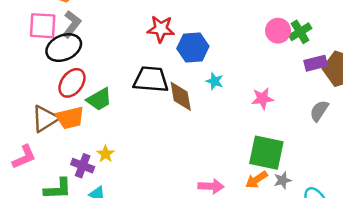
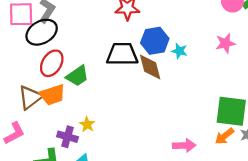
blue hexagon: (193, 47) -> (155, 41), moved
pink star: (263, 99) -> (225, 43), moved

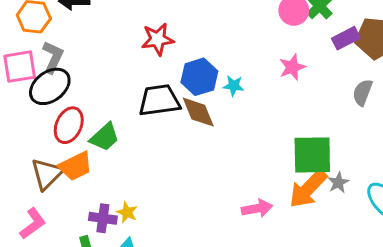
yellow star: (87, 124) -> (127, 212), moved
orange arrow: (224, 136) -> (308, 189), size x1.6

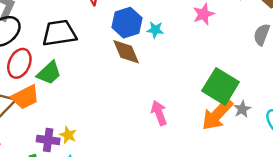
black trapezoid: (159, 100) -> (59, 33), moved
green square: (312, 155) -> (221, 86), turned 33
pink arrow: (257, 208) -> (159, 113), moved, turned -100

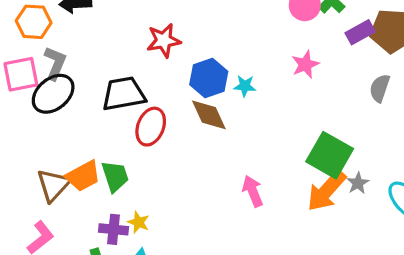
red ellipse: (19, 63) -> (151, 127), moved
green trapezoid: (49, 73) -> (115, 176), moved, turned -64

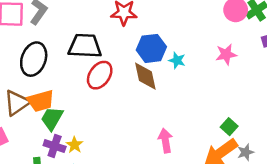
black ellipse: (53, 94) -> (34, 59), moved, turned -44
green square: (330, 155) -> (229, 127), size x0.5
green trapezoid: (115, 176) -> (52, 118), moved, turned -145

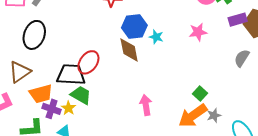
black trapezoid: (85, 46) -> (71, 75), moved
red ellipse: (100, 75) -> (88, 62), moved
orange trapezoid: (41, 101) -> (41, 94), moved
green trapezoid: (52, 118) -> (81, 95), moved, turned 90

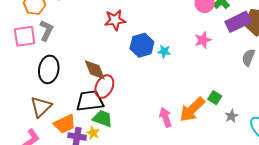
purple rectangle: (238, 20) -> (238, 22), size x1.4
brown diamond: (129, 50) -> (95, 70), moved
orange arrow: (193, 116) -> (192, 109), moved

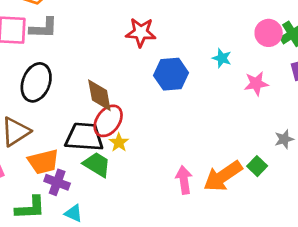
gray L-shape: (46, 30) -> (43, 28), turned 55
cyan star: (164, 51) -> (222, 58), moved
gray star: (231, 116) -> (284, 139), moved
yellow star: (93, 133) -> (119, 142), moved

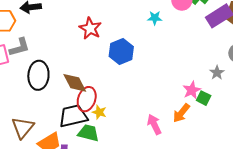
red star: (141, 32) -> (90, 28), turned -30
cyan star: (222, 58) -> (155, 18), moved
black ellipse: (36, 82) -> (38, 75), moved
pink star: (256, 84) -> (192, 90), moved
orange arrow: (223, 176) -> (181, 113), size x0.7

